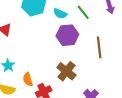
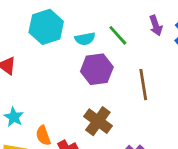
cyan semicircle: (60, 14) -> (85, 39), turned -32

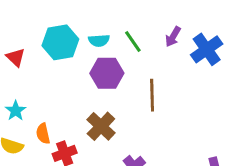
purple arrow: (156, 26) -> (173, 37), turned 42
cyan hexagon: (46, 27) -> (60, 42), moved

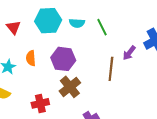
purple arrow: (173, 37) -> (129, 53), moved
purple hexagon: (107, 73) -> (63, 59), moved
orange semicircle: (43, 134) -> (31, 58), moved

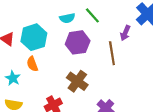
cyan hexagon: (48, 21) -> (34, 37), moved
purple hexagon: (63, 59) -> (78, 42), moved

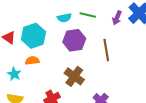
green line: (92, 15) -> (88, 15), turned -35
purple arrow: (125, 33) -> (117, 18), moved
orange semicircle: (32, 64) -> (32, 61), turned 104

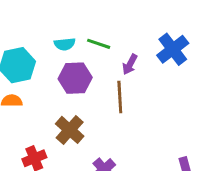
purple arrow: (117, 18) -> (130, 64), moved

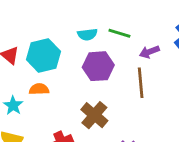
purple arrow: (130, 64) -> (149, 52), turned 42

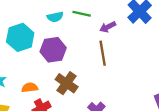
purple hexagon: (98, 66) -> (53, 50), moved
orange semicircle: (39, 89) -> (30, 88), moved

